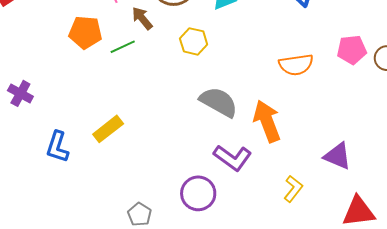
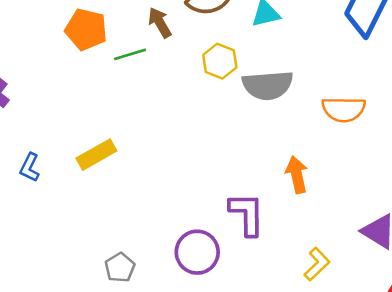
gray semicircle: (219, 102) -> (268, 85), moved, turned 138
orange arrow: (267, 121) -> (297, 175), size x0.7
blue L-shape: (57, 147) -> (30, 168), size x0.7
purple L-shape: (233, 158) -> (247, 214), turned -135

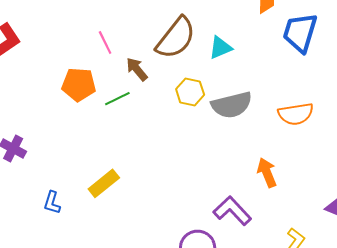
purple L-shape: (247, 214) -> (232, 211), turned -33

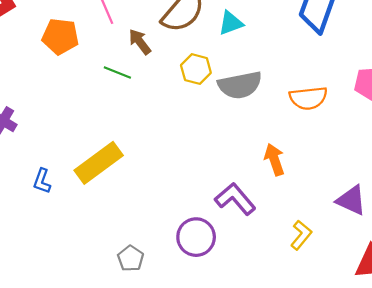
orange pentagon: (79, 85) -> (60, 36), moved
green line: (117, 99) -> (117, 72), turned 45
yellow rectangle: (104, 183) -> (99, 163), size x1.4

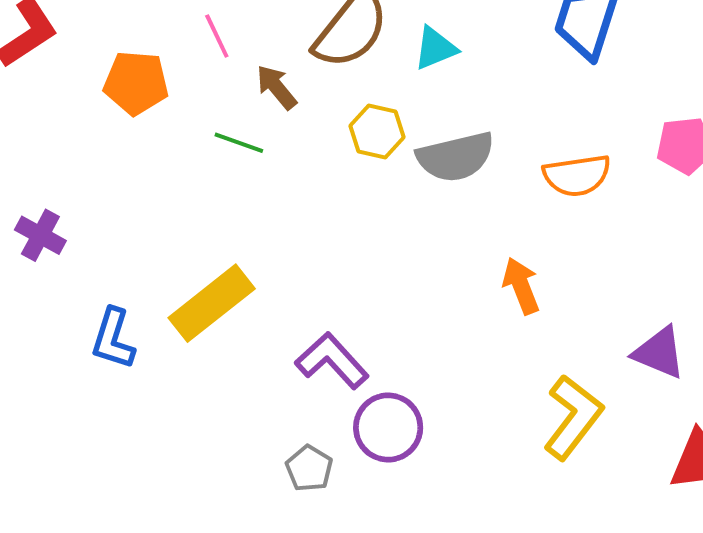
blue L-shape: (42, 181) -> (113, 339), size x1.4
purple L-shape: (235, 199) -> (332, 361), moved
yellow L-shape: (301, 235) -> (573, 417), size x1.6
gray pentagon: (131, 258) -> (309, 468), moved

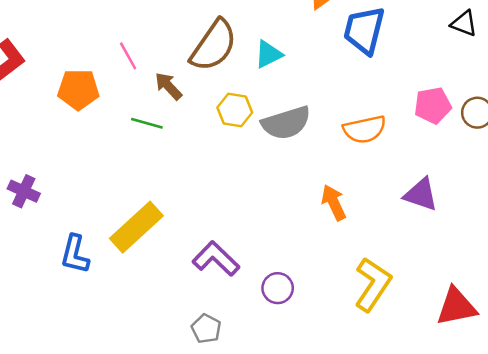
purple triangle: (659, 353) -> (421, 194), moved
purple circle: (388, 427) -> (278, 288), moved, size x0.7

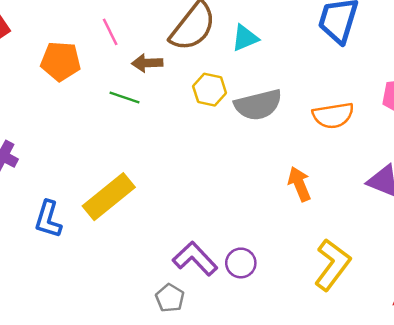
brown arrow: (168, 86) -> (147, 63), turned -52
purple L-shape: (216, 259) -> (195, 259), moved

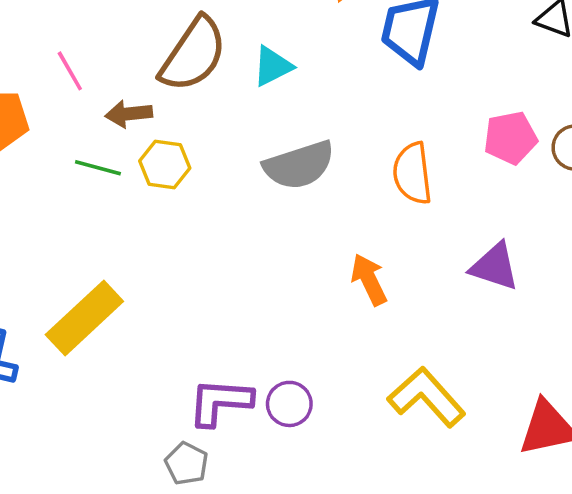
yellow hexagon: (210, 90) -> (165, 165), moved
orange semicircle: (333, 115) -> (412, 173), turned 96
purple L-shape: (195, 259) -> (220, 402), turned -39
yellow L-shape: (332, 265) -> (427, 397), turned -75

